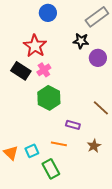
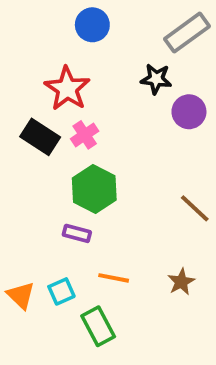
purple rectangle: (73, 125) -> (77, 233), moved

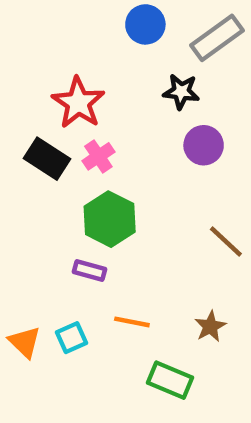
blue circle: (92, 25) -> (145, 24), moved
purple circle: (189, 112) -> (204, 145), moved
green rectangle: (98, 326) -> (170, 380), moved, turned -39

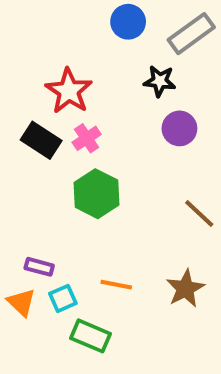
purple rectangle: (89, 271) -> (39, 267), moved
brown star: (210, 326) -> (185, 289), size x1.4
green rectangle: (170, 380) -> (91, 336), moved

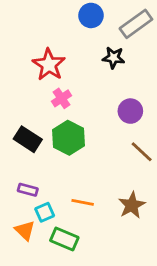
purple circle: (179, 128) -> (130, 111), moved
black rectangle: (41, 140) -> (28, 139), moved
orange triangle: (21, 302) -> (25, 231), moved

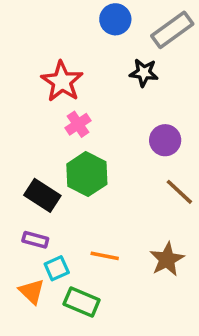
black rectangle: (28, 139) -> (42, 195), moved

